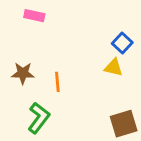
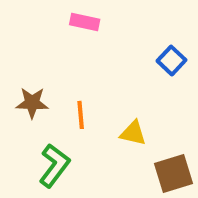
pink rectangle: (34, 16) -> (85, 22), moved
yellow triangle: (114, 67) -> (133, 133), moved

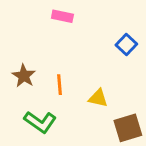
brown star: (32, 103) -> (24, 76), turned 30
green L-shape: (54, 165) -> (40, 122), turned 88

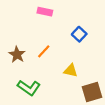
blue square: (126, 45) -> (79, 34), moved
orange line: (59, 85) -> (44, 51), moved, turned 48

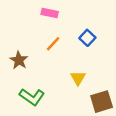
orange line: (44, 51) -> (53, 44), moved
yellow triangle: (71, 71) -> (78, 78), turned 48

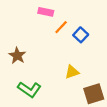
orange line: (53, 44) -> (61, 27), moved
yellow triangle: (78, 78) -> (72, 72), turned 40

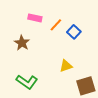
pink rectangle: (46, 12) -> (35, 18), moved
brown star: (17, 56) -> (22, 43), moved

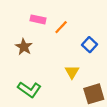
blue square: (74, 32) -> (89, 45), moved
yellow triangle: (66, 66) -> (72, 72), turned -40

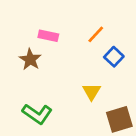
pink rectangle: (38, 19) -> (48, 36), moved
orange line: (61, 27) -> (96, 34), moved

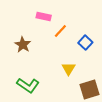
orange line: (96, 34) -> (60, 31), moved
pink rectangle: (48, 36) -> (44, 16), moved

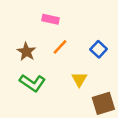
orange line: (60, 31) -> (60, 47), moved
green L-shape: (28, 85) -> (32, 83), moved

